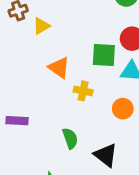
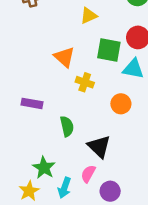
yellow triangle: (41, 26) -> (89, 16), moved
purple rectangle: (17, 121) -> (32, 103), moved

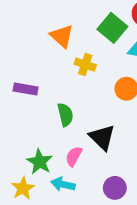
green square: (109, 50) -> (112, 28), turned 30
pink semicircle: (88, 174) -> (74, 156), moved
cyan arrow: (64, 188) -> (63, 184), turned 84

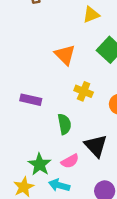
yellow cross: (85, 65) -> (84, 91), moved
pink semicircle: (74, 156) -> (70, 161), turned -150

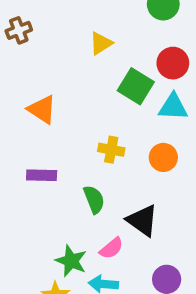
orange triangle: (65, 55) -> (42, 109), moved

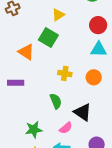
green square: (136, 86) -> (48, 37), moved
purple rectangle: (42, 175) -> (16, 83), moved
green star: (71, 261) -> (34, 130), moved, turned -30

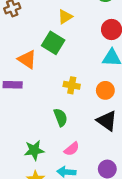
purple rectangle: (16, 83) -> (13, 85), moved
black triangle: (83, 112) -> (107, 121), moved

